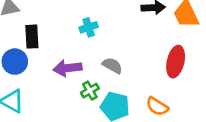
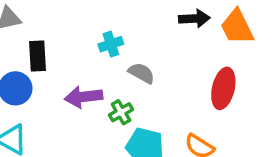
gray semicircle: (112, 66) -> (141, 73), moved
green cross: (90, 91) -> (121, 112), moved

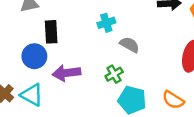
purple arrow: (84, 97) -> (66, 73), moved

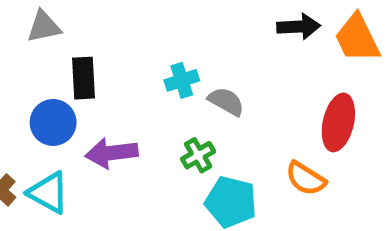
cyan cross: (106, 23) -> (182, 80), moved
orange semicircle: (173, 100) -> (306, 179), moved

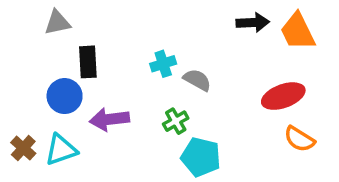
red ellipse: (338, 122) -> (283, 96), turned 57
orange semicircle: (306, 179) -> (299, 139), moved
cyan triangle: (48, 193) -> (61, 150), turned -48

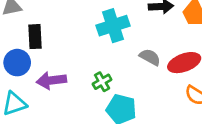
cyan cross: (163, 64) -> (113, 26), moved, size x1.6
gray semicircle: (197, 80) -> (150, 57), moved

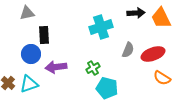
gray semicircle: (150, 57) -> (128, 50), turned 84

